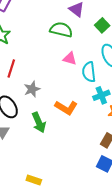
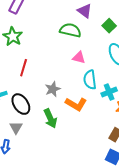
cyan semicircle: (89, 72) -> (90, 80), moved
gray star: (32, 89) -> (53, 89), moved

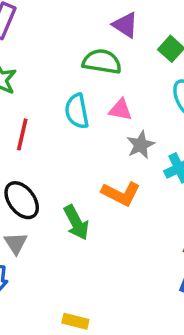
cyan semicircle: (90, 80) -> (77, 111), moved
gray star: (53, 89) -> (141, 145), moved

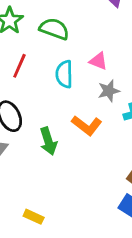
green semicircle: (102, 62) -> (54, 29), moved
cyan semicircle: (77, 111) -> (64, 74), moved

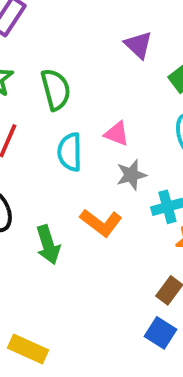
green semicircle: (54, 29) -> (56, 89), turned 56
yellow rectangle: (34, 217) -> (28, 349), size x1.4

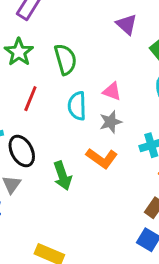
gray star: (131, 175) -> (111, 122), moved

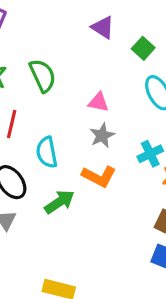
cyan semicircle: (77, 106) -> (47, 152), moved
green arrow: (63, 176) -> (59, 202), turned -96

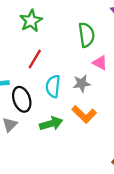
green semicircle: (43, 76) -> (86, 35), moved
gray star: (102, 135) -> (82, 83), moved

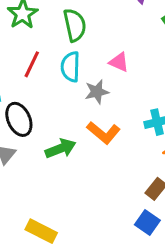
green semicircle: (86, 35) -> (75, 25), moved
cyan semicircle: (53, 86) -> (70, 67), moved

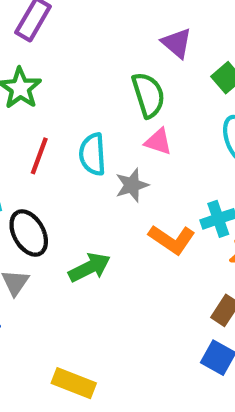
green semicircle: (75, 25) -> (148, 95), moved
orange L-shape: (104, 133) -> (172, 239), moved

